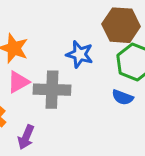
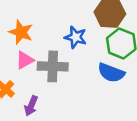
blue semicircle: (123, 97) -> (111, 73), size x1.5

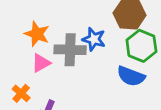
gray cross: (53, 66) -> (70, 50), moved

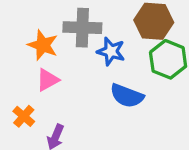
gray cross: (70, 50) -> (82, 28), moved
blue semicircle: (131, 76) -> (127, 96), moved

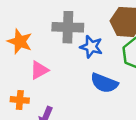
orange star: (43, 45) -> (20, 41), moved
orange cross: (24, 116) -> (20, 100), turned -36

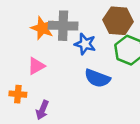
orange star: (20, 41) -> (42, 28), moved

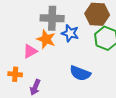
orange star: (42, 28) -> (46, 39), moved
blue semicircle: (97, 78) -> (80, 73), moved

